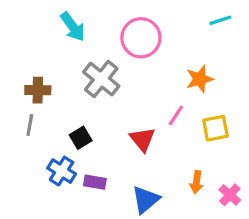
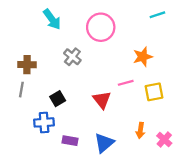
gray cross: (101, 79) -> (72, 57), size x0.7
pink line: (176, 116) -> (126, 83), turned 42
blue cross: (62, 171) -> (44, 122), turned -36
purple rectangle: (95, 182) -> (70, 141), moved

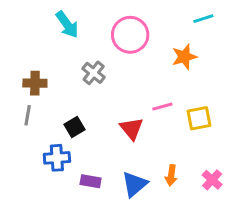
orange star: (143, 57) -> (184, 57), moved
orange arrow: (140, 130) -> (171, 175), moved

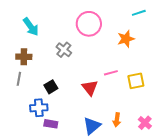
cyan arrow: (67, 25) -> (31, 27), moved
purple rectangle: (91, 181) -> (51, 124), moved

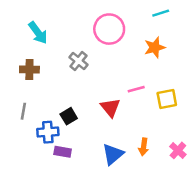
cyan line: (139, 13) -> (161, 13), moved
gray line: (19, 79) -> (23, 111), moved
black square: (51, 87) -> (69, 116), moved

